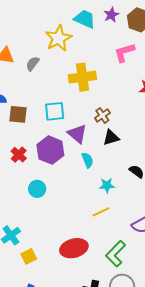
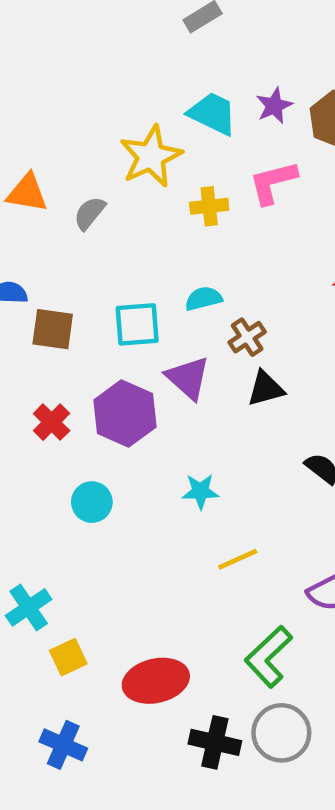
pink L-shape: (124, 52) -> (273, 182), moved
yellow cross: (82, 77) -> (209, 206), moved, size x0.6
cyan semicircle: (88, 160) -> (204, 299), moved, turned -84
cyan star: (107, 185) -> (200, 491), moved
red ellipse: (74, 248) -> (156, 681), moved

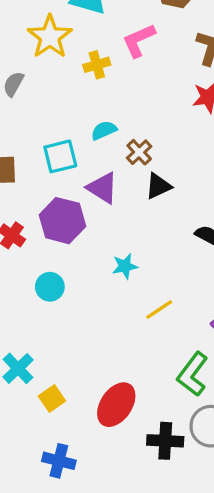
red ellipse: (156, 681) -> (116, 405), turned -33

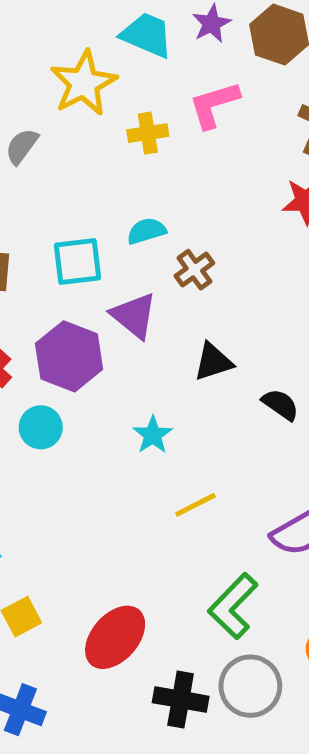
black triangle: (158, 186) -> (213, 362), moved
cyan star: (125, 266) -> (153, 435), turned -30
cyan circle: (50, 287) -> (41, 427), moved

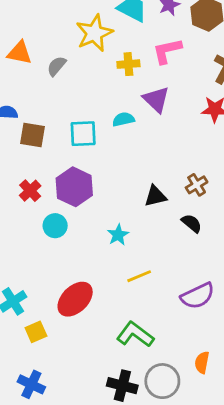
brown cross: (194, 270) -> (197, 185), moved
purple triangle: (134, 316) -> (156, 100), moved
green L-shape: (233, 606) -> (135, 334), moved, turned 78
red ellipse: (115, 637) -> (75, 299), moved

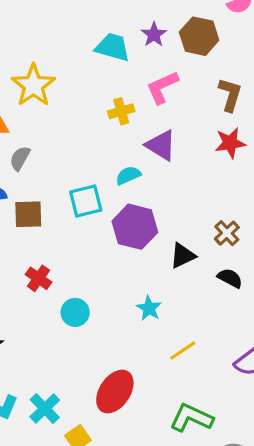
yellow star: (94, 33) -> (33, 85), moved
gray semicircle: (57, 66) -> (20, 158), moved
purple hexagon: (74, 187) -> (135, 227), moved

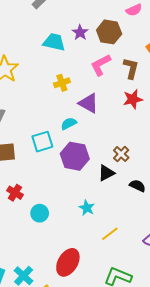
pink L-shape: (162, 87) -> (101, 65), moved
brown cross: (227, 233) -> (121, 154), moved

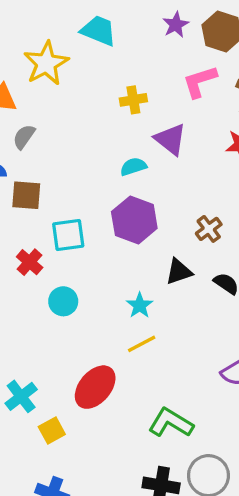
cyan trapezoid: (54, 42) -> (99, 31), moved
cyan square: (42, 142) -> (68, 235), moved
black triangle: (106, 173) -> (179, 272), moved
yellow line: (110, 234) -> (142, 344), moved

